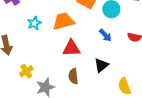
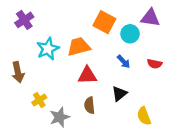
cyan star: (34, 23) -> (48, 49), size x1.5

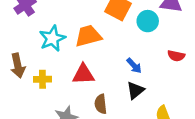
blue arrow: (124, 62) -> (134, 66), moved
red triangle: (87, 75) -> (83, 74), moved
yellow cross: (39, 100) -> (42, 79), moved, turned 32

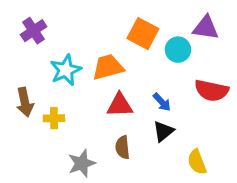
red semicircle: (176, 56) -> (212, 90), size x1.6
red triangle: (83, 74) -> (120, 105), moved

